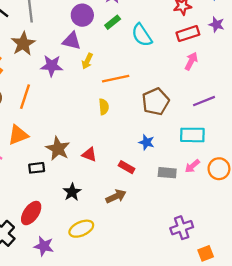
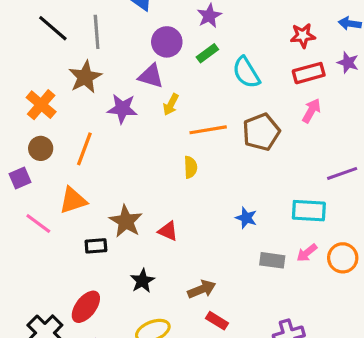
purple line: (204, 101) -> (342, 173), moved
brown pentagon: (156, 102) -> (261, 132), moved
red rectangle: (127, 167) -> (217, 321), moved

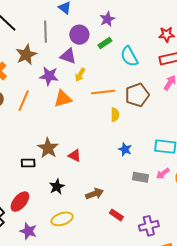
gray line: (97, 32) -> (45, 32), moved
yellow semicircle: (190, 167) -> (115, 115), moved
orange triangle: (73, 200) -> (63, 99), moved
red rectangle: (217, 321) -> (116, 215), moved

